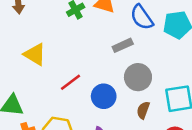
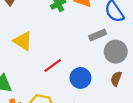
gray circle: (138, 77) -> (116, 52), moved
brown semicircle: (143, 110) -> (116, 79), moved

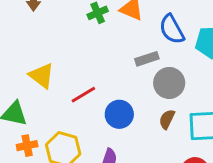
yellow triangle: (23, 41) -> (42, 76), moved

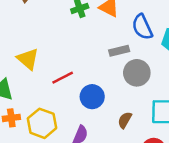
brown semicircle: (167, 119) -> (125, 120), moved

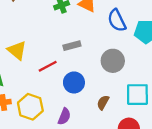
gray rectangle: (119, 51) -> (72, 46), moved

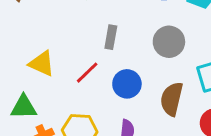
gray rectangle: (72, 46) -> (111, 37), turned -49
brown semicircle: (103, 102) -> (172, 99), size x1.6

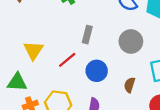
yellow triangle: (42, 63) -> (33, 50), turned 35
brown semicircle: (172, 99) -> (130, 85), size x0.6

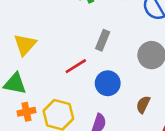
yellow triangle: (33, 50) -> (25, 45), moved

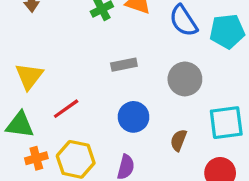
gray rectangle: (103, 40) -> (124, 65), turned 60
red line: (76, 66) -> (66, 109), moved

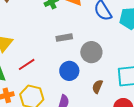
gray circle: (185, 79) -> (91, 52), moved

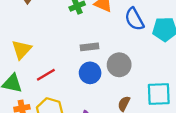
blue circle: (69, 71) -> (90, 73), moved

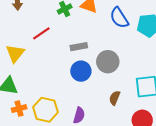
red line: (46, 75) -> (41, 33), moved

